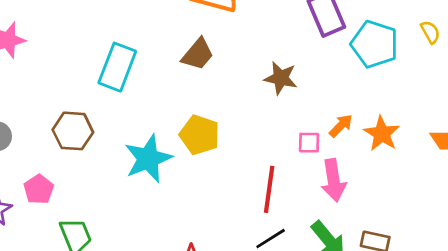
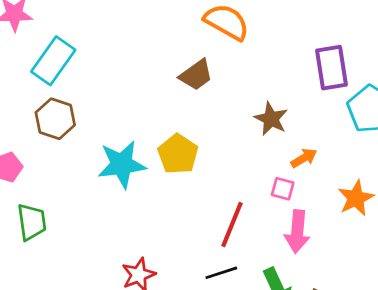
cyan rectangle: (117, 67) -> (53, 61), moved
orange arrow: (341, 126) -> (304, 158), moved

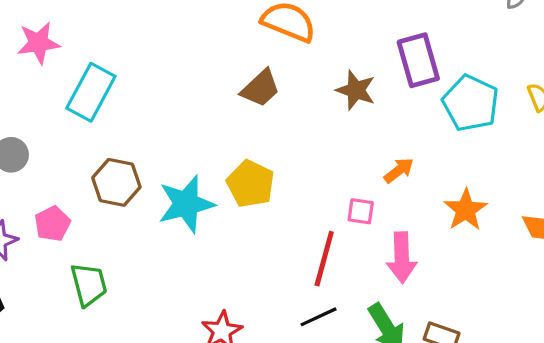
brown hexagon: (55, 119) -> (116, 182), moved
brown star: (271, 119) -> (356, 90), moved
pink square: (283, 189) -> (361, 211), moved

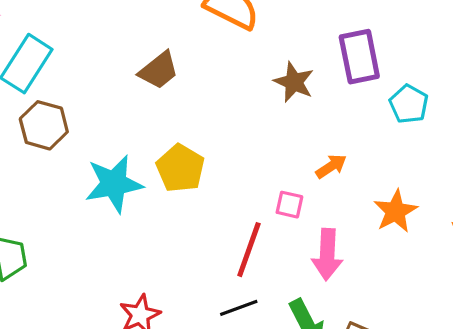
brown trapezoid: (260, 88) -> (159, 70), moved
cyan pentagon: (471, 103) -> (409, 104), size x0.7
brown hexagon: (116, 182) -> (44, 125), moved

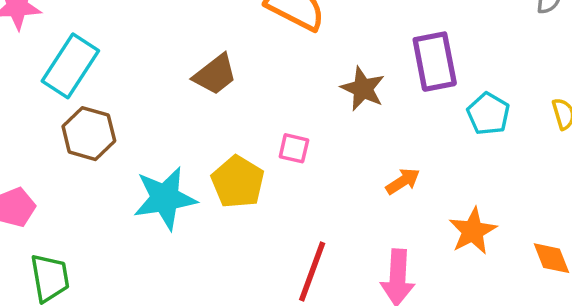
pink square: (289, 205) -> (294, 148), moved

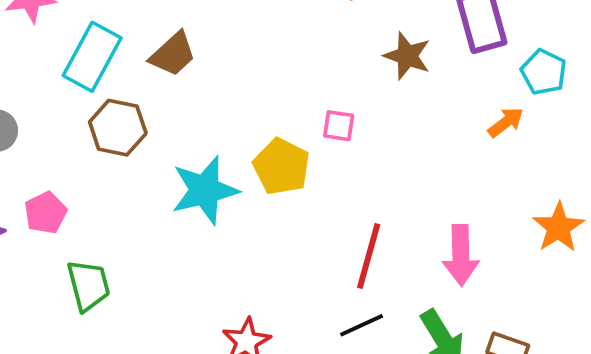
brown trapezoid: (215, 74) -> (173, 54), moved
orange arrow: (403, 181) -> (506, 122), moved
orange star: (473, 231) -> (559, 227), moved

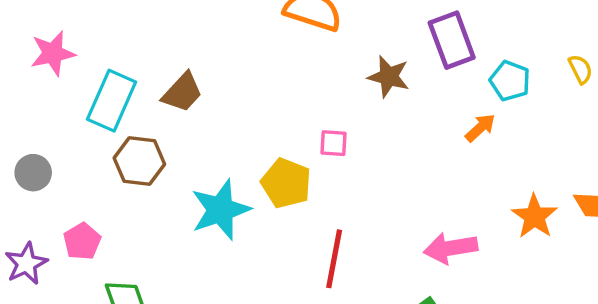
pink arrow: (461, 255) -> (451, 248), turned 87
red line: (369, 256) -> (334, 259), moved

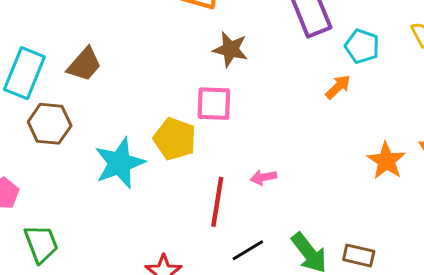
brown star: (389, 77) -> (230, 49), moved
pink square: (334, 143) -> (214, 104), size x1.5
pink arrow: (451, 248) -> (264, 177), moved, size x0.6

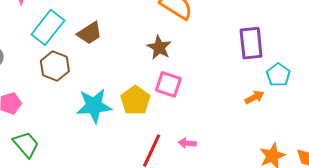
brown star: (230, 49) -> (159, 47), moved
green trapezoid: (41, 244) -> (26, 144), turned -36

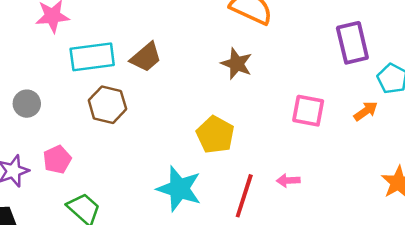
cyan rectangle: (48, 27) -> (92, 57), turned 52
pink square: (168, 84) -> (308, 111), moved
cyan star: (94, 106) -> (179, 189), moved, turned 30

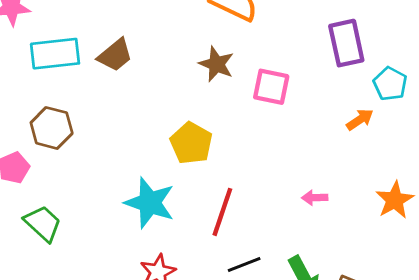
brown hexagon: (107, 105) -> (52, 128), moved
pink square: (308, 111) -> (271, 87), moved
pink arrow: (288, 180) -> (315, 198), moved

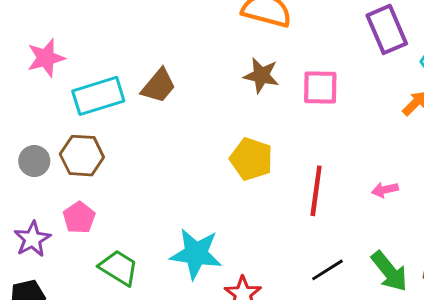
brown hexagon: (52, 128) -> (82, 156), moved
cyan star: (150, 203) -> (196, 254), moved
red line: (222, 212) -> (316, 191), moved

